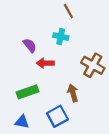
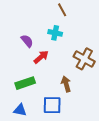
red arrow: (45, 63) -> (41, 57), turned 140
blue square: (57, 116) -> (52, 105), turned 30

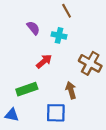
purple semicircle: (27, 41) -> (33, 28), moved
blue triangle: (20, 110) -> (12, 115), moved

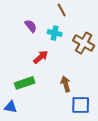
brown cross: (90, 63) -> (84, 43), moved
blue square: (56, 113) -> (81, 105), moved

